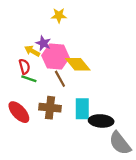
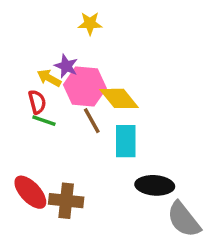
brown cross: (50, 108) -> (66, 201), moved
cyan rectangle: (82, 109) -> (126, 141), moved
red ellipse: (19, 112) -> (30, 192), moved

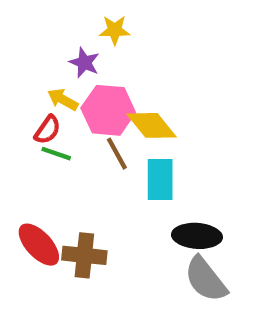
purple star: (66, 66) -> (84, 63), moved
red semicircle: (37, 102) -> (48, 130), turned 50
gray semicircle: (184, 219) -> (206, 279), moved

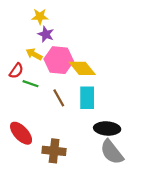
yellow star: (115, 30) -> (40, 17), moved
red semicircle: (48, 130) -> (16, 71), moved
brown line: (117, 154) -> (59, 98), moved
brown cross: (84, 255) -> (54, 151), moved

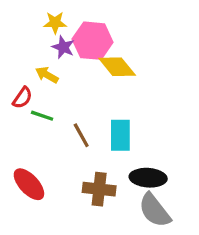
pink hexagon: (59, 60) -> (93, 41), moved
yellow diamond: (82, 68) -> (117, 67), moved
brown cross: (54, 151) -> (99, 189), moved

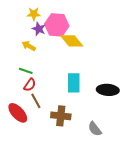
red semicircle: (22, 98) -> (30, 85), moved
brown line: (81, 135) -> (36, 101), moved
black ellipse: (148, 178) -> (108, 90), moved
gray semicircle: (155, 210) -> (95, 129), size x0.7

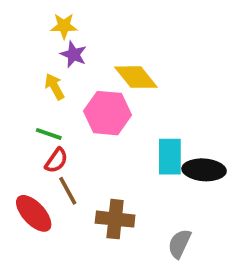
pink hexagon: (57, 25) -> (107, 113), moved
yellow arrow: (29, 46) -> (55, 87), turned 32
cyan rectangle: (74, 83) -> (170, 157), moved
gray semicircle: (95, 129) -> (179, 244), turned 63

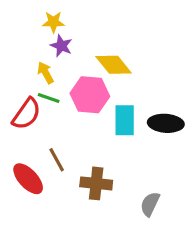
green line: (49, 134) -> (49, 98), moved
cyan rectangle: (170, 157) -> (125, 120), moved
red semicircle: (56, 160) -> (26, 114), moved, size x1.5
black ellipse: (204, 170) -> (166, 123), moved

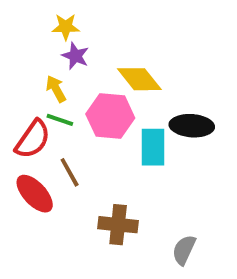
black ellipse: (166, 123) -> (192, 126), moved
brown line: (57, 160) -> (70, 172), moved
red ellipse: (28, 179) -> (35, 194), moved

